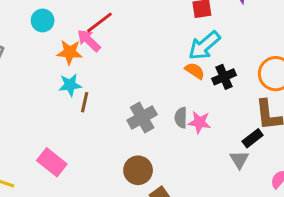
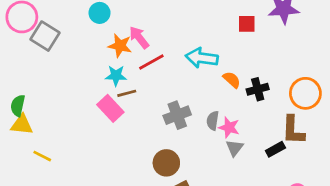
red line: (100, 22) -> (151, 62), moved
cyan arrow: (204, 46) -> (202, 58), moved, turned 40
brown line: (85, 102) -> (127, 93), turned 54
gray triangle: (239, 160) -> (235, 148), moved
pink rectangle: (52, 162) -> (110, 108), moved

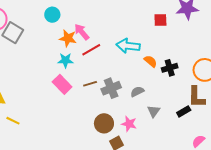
brown line: (127, 93) -> (90, 84), moved
gray semicircle: (213, 121) -> (137, 92), turned 56
pink star: (229, 127) -> (129, 124), moved

